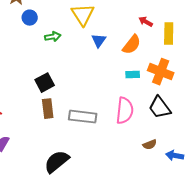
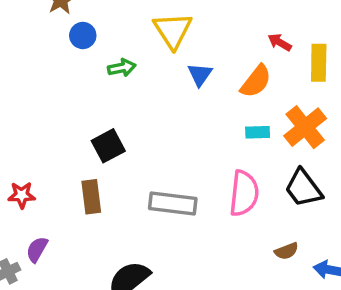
orange cross: (161, 72) -> (305, 127), turned 30
brown rectangle: (48, 109) -> (91, 197), moved

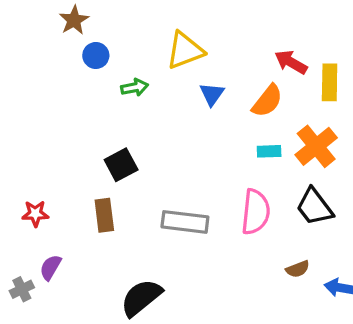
yellow triangle: (173, 30) -> (185, 50), turned 42
red arrow: (280, 42) -> (291, 62), size x1.4

